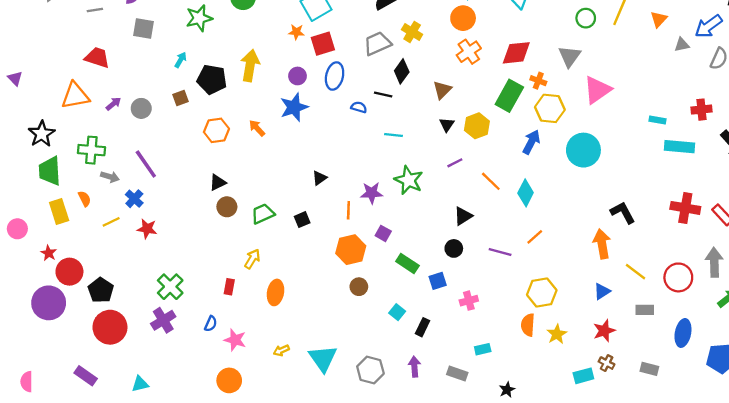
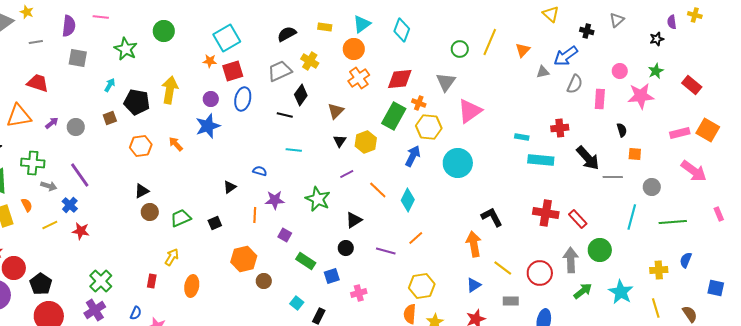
green star: (199, 18) -> (126, 49), turned -30
blue semicircle: (359, 107) -> (260, 171), moved
green star: (409, 180) -> (318, 199), moved
orange hexagon: (351, 250) -> (244, 259), moved

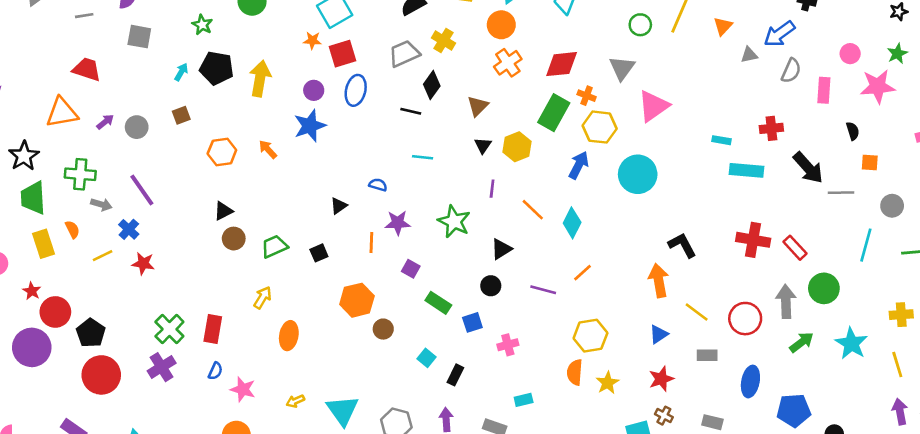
green star: (126, 49) -> (202, 25), size x0.7
black pentagon: (137, 102) -> (217, 68), moved
purple line: (347, 174) -> (492, 189), turned -56
red rectangle: (152, 281) -> (213, 329), moved, size x1.5

